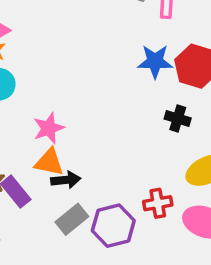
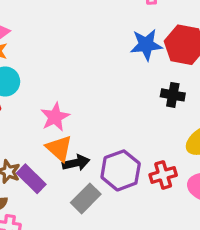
orange triangle: (49, 162) -> (59, 148), turned 36
purple hexagon: (113, 226) -> (121, 170), moved

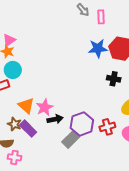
pink star: (55, 117) -> (45, 107), moved
orange triangle: (59, 148) -> (26, 106), moved
gray rectangle: (86, 198) -> (71, 139), moved

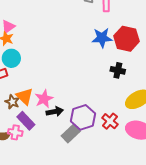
brown star: (14, 124) -> (12, 102), moved
red cross: (107, 127) -> (110, 121), turned -35
pink cross: (14, 157) -> (15, 132), moved

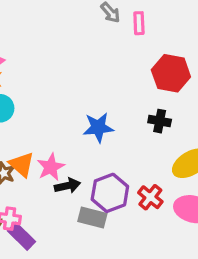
blue star: (102, 38) -> (98, 127), moved
purple rectangle: (26, 121) -> (21, 236), moved
gray rectangle: (71, 133) -> (92, 217), turned 60

